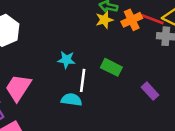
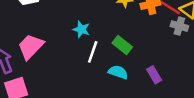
cyan semicircle: (71, 100) -> (118, 72), moved

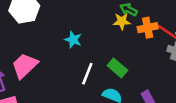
cyan star: (81, 29) -> (73, 40), moved

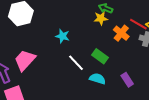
orange cross: (148, 28) -> (121, 33), moved, turned -35
white line: (87, 74) -> (76, 63), turned -60

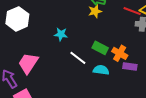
orange cross: (121, 33) -> (120, 53), moved
purple rectangle: (127, 80) -> (130, 66), turned -40

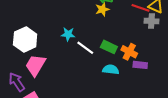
white hexagon: (17, 19) -> (25, 39), moved
white line: (78, 58) -> (85, 48), moved

